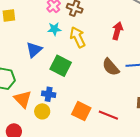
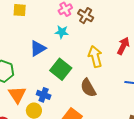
yellow arrow: (78, 37) -> (95, 57), moved
brown semicircle: (111, 67) -> (88, 88), moved

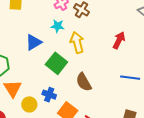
yellow arrow: (95, 57) -> (77, 42), moved
blue cross: (44, 95) -> (49, 95), moved

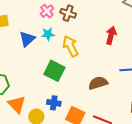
blue triangle: (34, 42) -> (27, 39), moved
brown semicircle: (84, 82) -> (98, 83), moved, turned 114

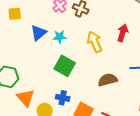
cyan star: (48, 34) -> (60, 37), moved
yellow arrow: (70, 46) -> (95, 42), moved

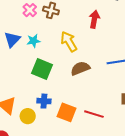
red arrow: (123, 33) -> (94, 19), moved
brown semicircle: (108, 80) -> (80, 68), moved

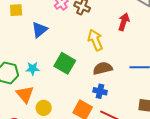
cyan star: (34, 41) -> (33, 69), moved
blue cross: (44, 101) -> (100, 91), moved

